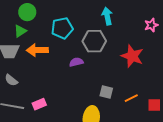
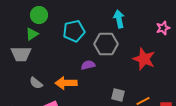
orange arrow: (37, 50) -> (66, 83), moved
gray semicircle: (11, 80) -> (36, 83), moved

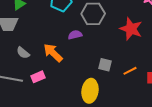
orange arrow: (66, 83) -> (53, 53), turned 45

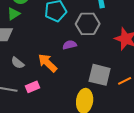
gray square: (105, 65) -> (100, 75), size x1.6

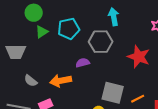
green triangle: (14, 14) -> (42, 32), moved
orange arrow: (48, 63) -> (61, 81), turned -55

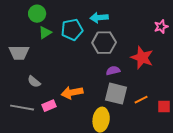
cyan arrow: (114, 17) -> (99, 18), moved, turned -84
purple semicircle: (83, 63) -> (113, 71), moved
orange arrow: (61, 81) -> (72, 93), moved

